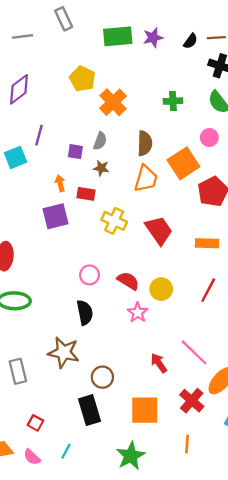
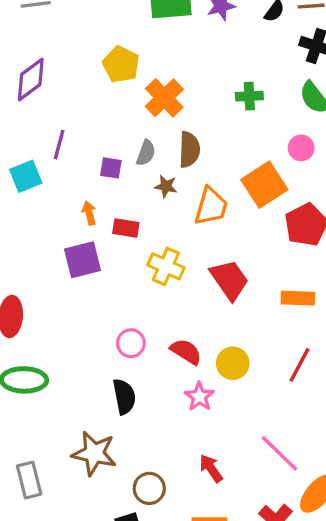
brown semicircle: (145, 143) -> (189, 150), moved
brown star: (101, 168) -> (166, 186), moved
red arrow: (159, 363) -> (211, 468), moved

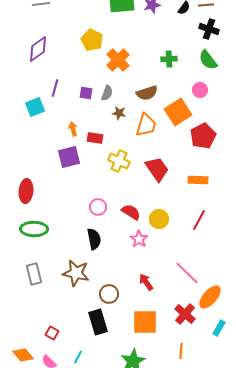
brown semicircle: (189, 150) -> (147, 93), moved, turned 70
purple square: (111, 168) -> (86, 93), moved
gray rectangle: (29, 480) -> (34, 274), moved

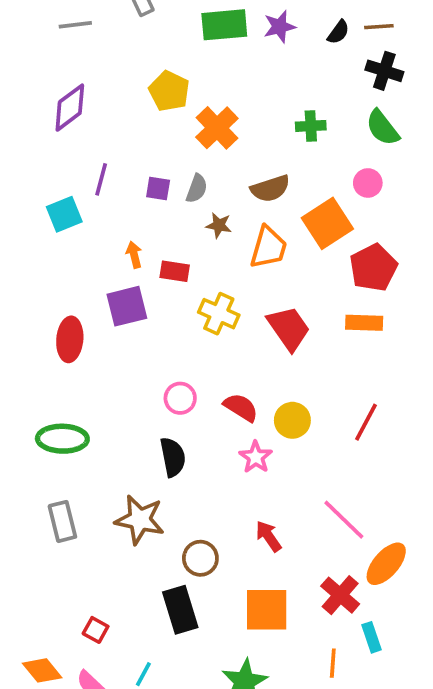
orange rectangle: (198, 180) -> (364, 323), moved
red ellipse: (26, 191) -> (70, 339), moved
cyan rectangle: (219, 328) -> (371, 637), moved, turned -49

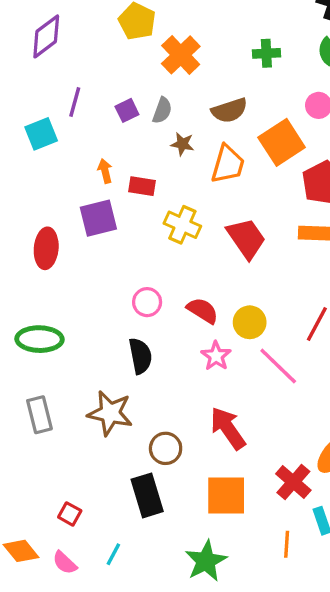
purple square: (158, 189) -> (127, 110), turned -35
pink line: (344, 520) -> (278, 366), moved
red arrow: (268, 536) -> (228, 428), size x1.5

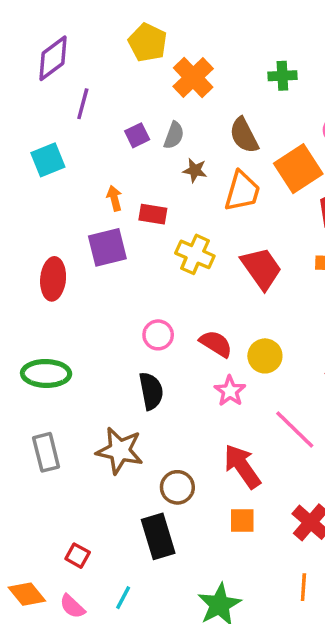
purple line: (75, 102) -> (83, 104), moved
brown semicircle: (229, 110) -> (244, 135), turned 81
pink line: (278, 366) -> (295, 430), moved
orange square: (226, 495) -> (242, 521), moved, size x0.6

